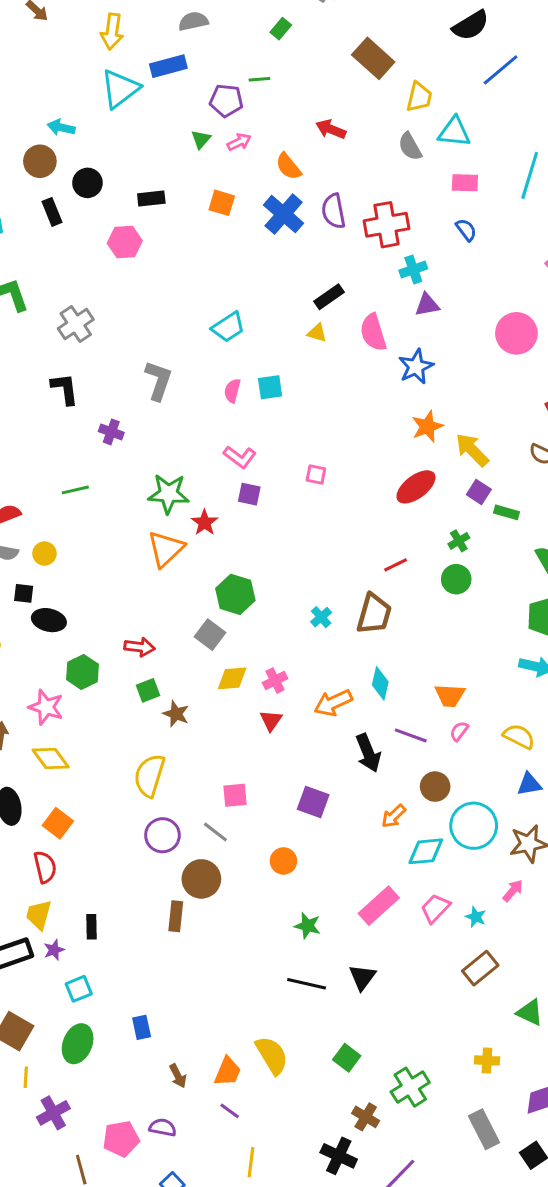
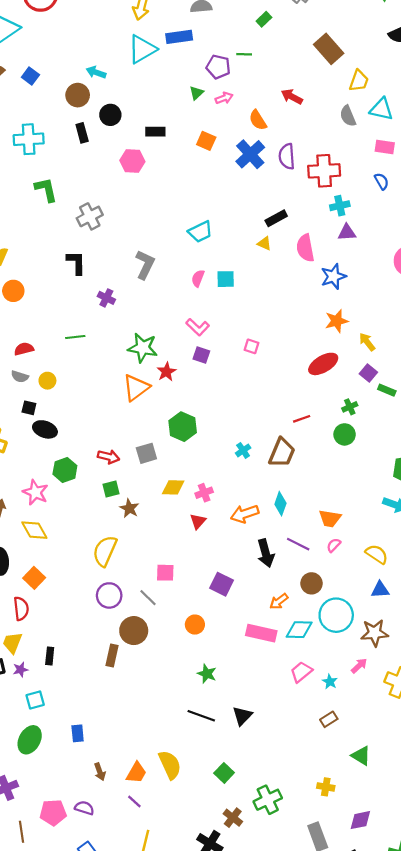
yellow arrow: (472, 450) -> (367, 342), size x0.7
gray square: (210, 635) -> (146, 453), moved, turned 30
pink rectangle: (379, 906) -> (261, 633), moved, turned 48
brown rectangle: (480, 968) -> (329, 719), size x0.7

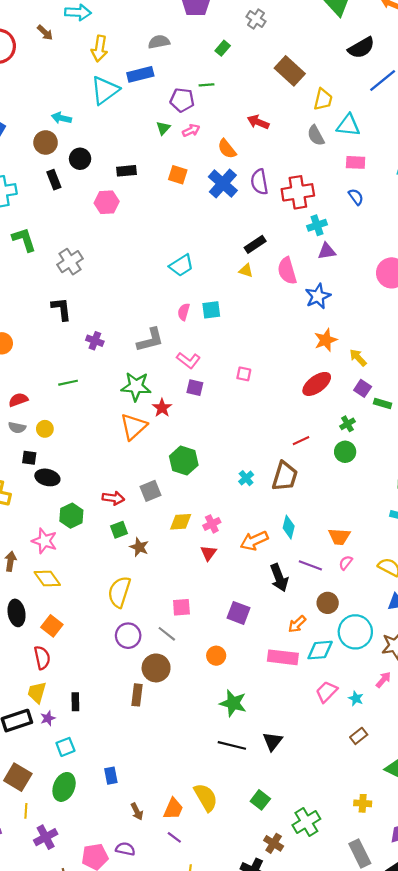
gray L-shape: (145, 265) -> (150, 340), moved, turned 56
green star: (207, 674) -> (233, 703), size x1.4

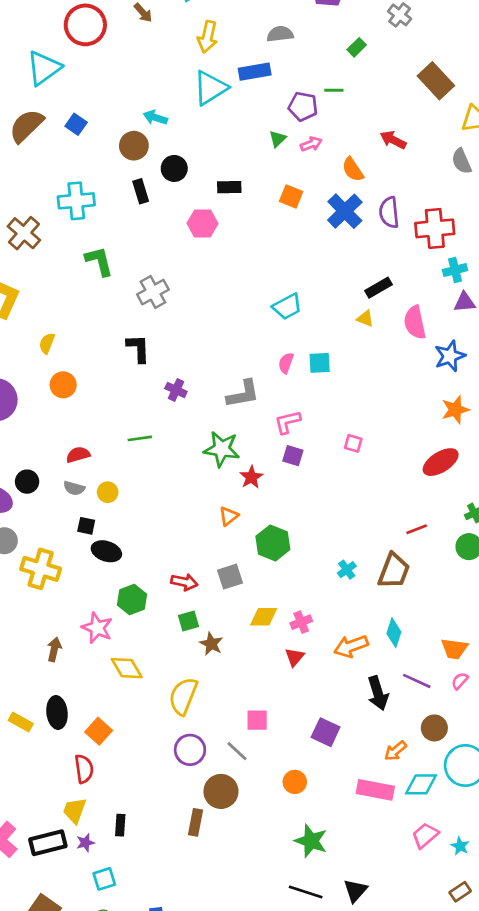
pink L-shape: (188, 360) -> (287, 422), turned 125
orange triangle: (133, 427) -> (229, 516), moved, size x0.6
yellow diamond: (47, 578) -> (127, 668), moved

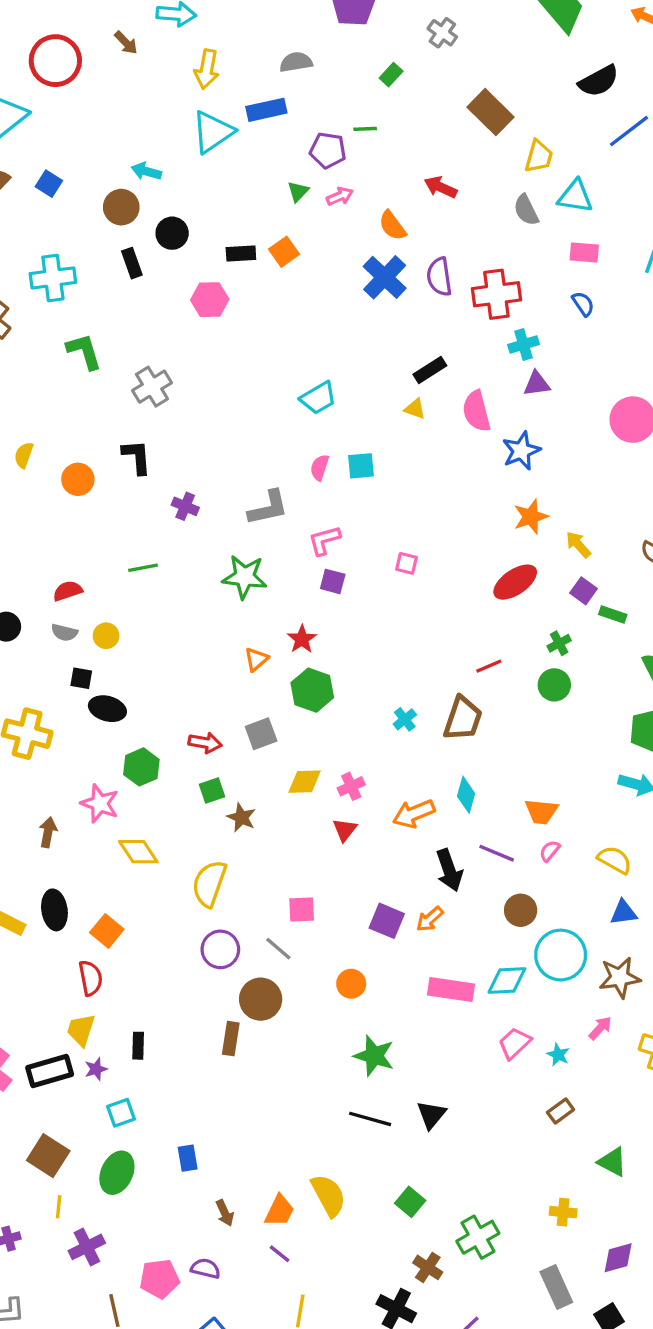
orange square: (291, 196) -> (284, 252), moved, turned 35
orange circle: (63, 385) -> (78, 479), moved
red star: (251, 477) -> (302, 639), moved
orange arrow: (395, 751) -> (430, 919), moved

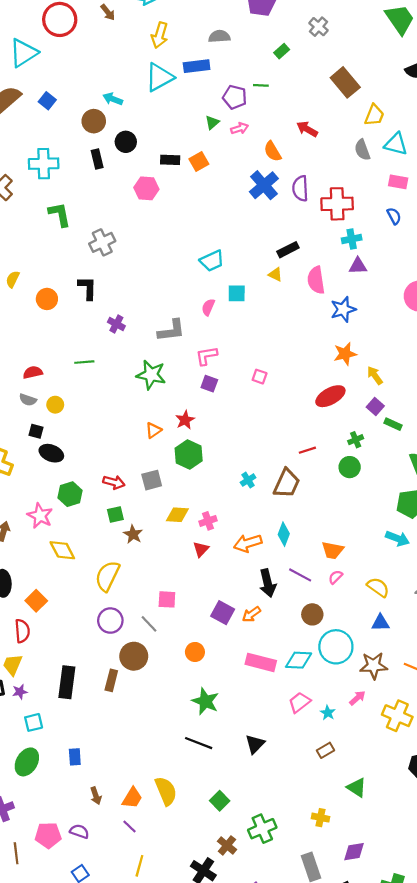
cyan square: (361, 466) -> (237, 293), moved
black rectangle: (138, 1046) -> (67, 682), moved, size x1.8
black triangle: (431, 1115) -> (255, 744), moved

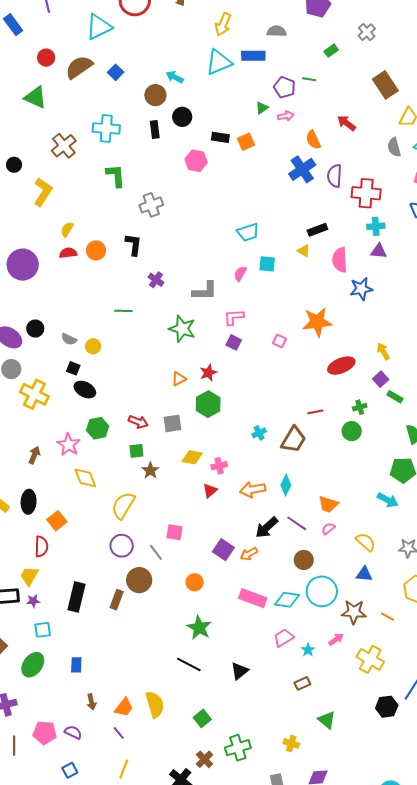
orange star: (345, 354) -> (317, 322), moved, size x1.4
red semicircle: (33, 372) -> (68, 253), moved
black arrow: (268, 583) -> (267, 527), turned 55

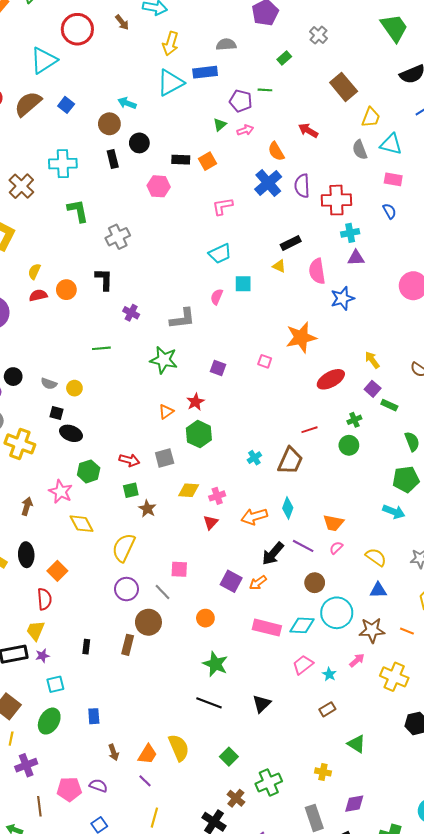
pink L-shape: (234, 317) -> (223, 206), moved
black rectangle: (77, 597) -> (86, 647), size x0.5

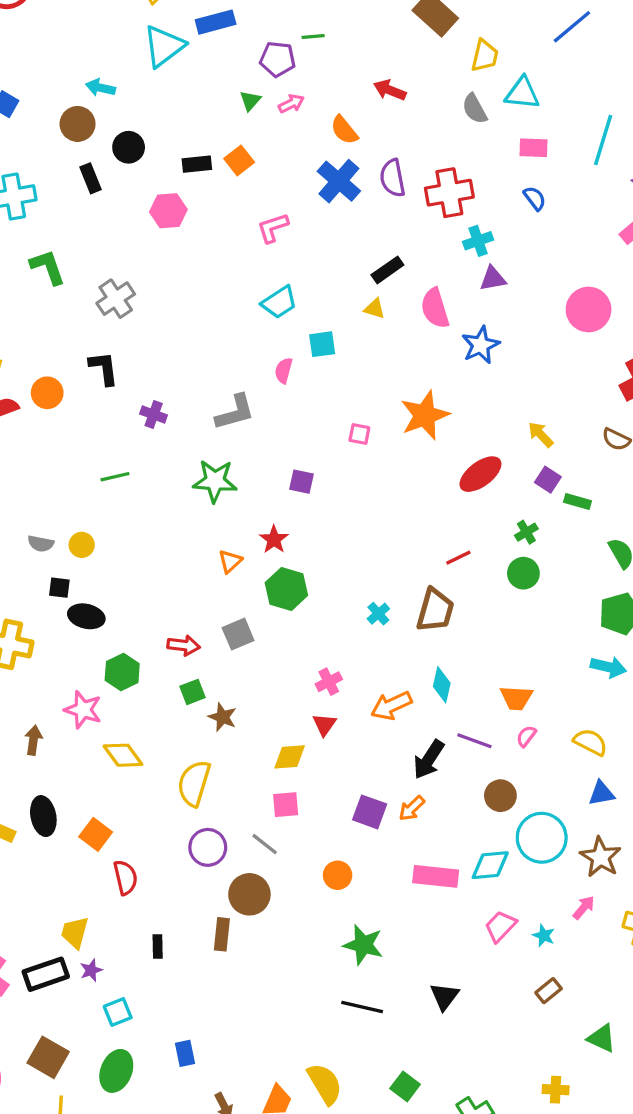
pink square: (265, 361) -> (359, 434), moved
yellow diamond: (189, 490) -> (290, 757), moved
red semicircle: (44, 599) -> (125, 877), moved
brown star: (372, 630) -> (601, 857), turned -30

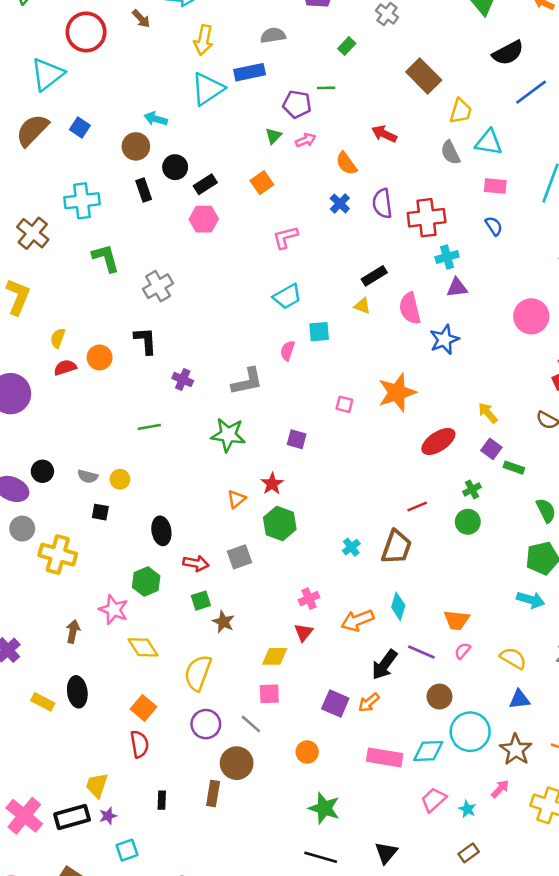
black rectangle: (197, 164) -> (205, 184), moved, turned -30
blue cross: (339, 181) -> (340, 203), size x0.6
black ellipse: (86, 616) -> (161, 531), moved, turned 64
orange square: (96, 834) -> (143, 708), moved

